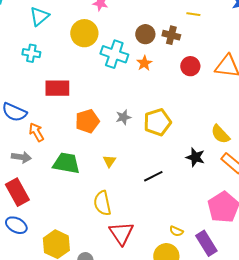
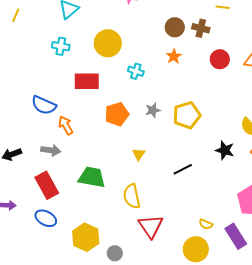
yellow circle: (84, 33) -> (108, 43), moved
cyan cross: (114, 54) -> (136, 71), moved, size x0.6
green trapezoid: (66, 163) -> (92, 177), moved

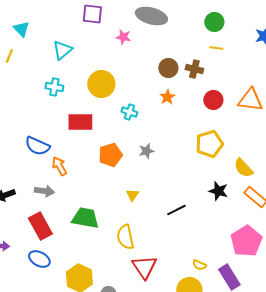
yellow pentagon: (187, 115) -> (209, 144), moved

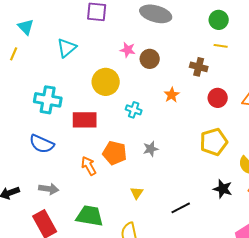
pink star: (123, 37) -> (128, 50), moved
brown circle: (168, 68) -> (150, 59), moved
cyan cross: (54, 87) -> (48, 100), moved, size x1.5
orange pentagon: (110, 155) -> (115, 153), turned 30
orange arrow: (59, 166) -> (89, 166), moved

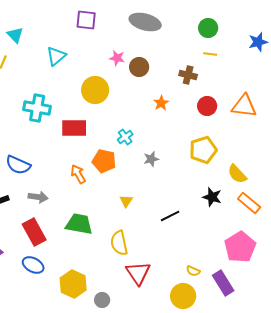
cyan cross: (134, 110) -> (125, 137), moved, turned 35
blue semicircle: (42, 144) -> (18, 165), moved
gray star: (151, 149) -> (151, 159), moved

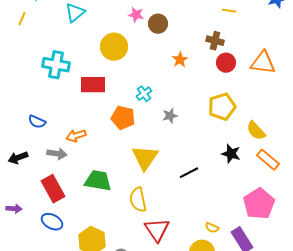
brown cross: (188, 75) -> (215, 41), moved
blue semicircle: (18, 165) -> (37, 122), size x0.7
orange arrow: (78, 174) -> (76, 136), moved, turned -78
yellow triangle: (126, 201) -> (145, 158), size x2.0

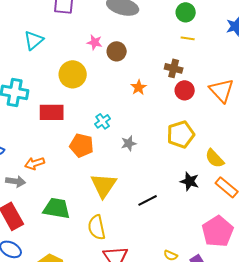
orange triangle: (263, 63) -> (222, 90), turned 40

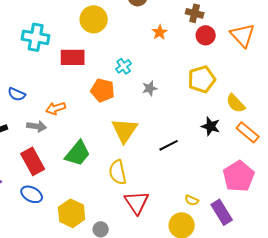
green trapezoid: (57, 208) -> (78, 153), turned 120

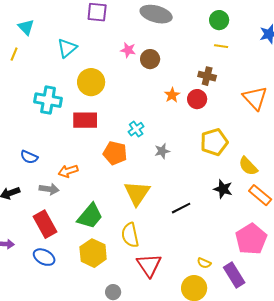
yellow circle: (94, 19) -> (91, 82), moved
red circle: (206, 35) -> (197, 99), moved
yellow hexagon: (72, 213) -> (93, 253), moved

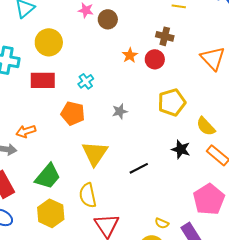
cyan cross: (136, 129) -> (86, 81), moved

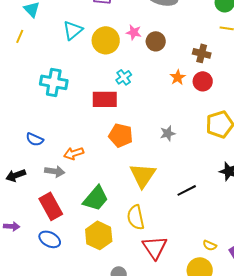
brown cross: (165, 36) -> (202, 53), moved
yellow circle: (49, 42) -> (106, 40), moved
red rectangle: (43, 80) -> (105, 99), moved
cyan cross: (86, 81) -> (124, 77), moved

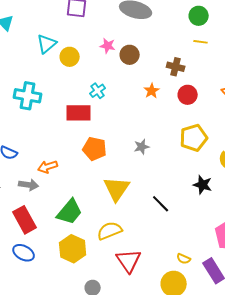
yellow circle: (106, 40) -> (70, 57), moved, size x0.7
red circle: (203, 81) -> (188, 95), moved
black line: (187, 190) -> (161, 204), turned 72
yellow semicircle: (136, 217) -> (110, 231), turned 80

